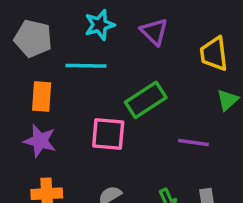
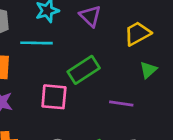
yellow trapezoid: (214, 54) -> (137, 33), turned 68

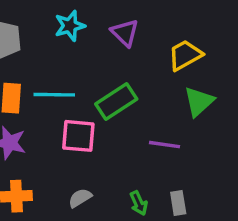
cyan line: (36, 43) -> (54, 95), moved
green triangle: (148, 70) -> (199, 102), size x1.4

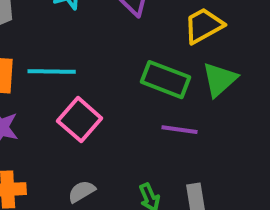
green rectangle: (116, 102) -> (166, 80), moved, turned 54
pink square: (78, 136) -> (80, 120), turned 36

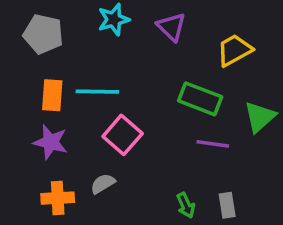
green triangle: (220, 80) -> (260, 117), moved
gray semicircle: (82, 192) -> (103, 184), moved

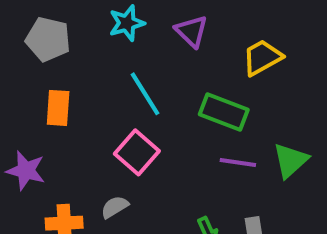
cyan line: (97, 92) -> (145, 94), moved, turned 57
green triangle: (260, 117) -> (290, 160), moved
purple star: (50, 142) -> (26, 171), moved

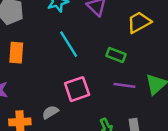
green rectangle: (224, 112) -> (116, 55), size x0.7
pink square: (137, 152) -> (77, 89), moved, turned 30

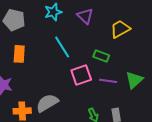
pink square: (77, 89) -> (81, 75), moved
gray semicircle: (50, 112) -> (47, 103), size x1.6

